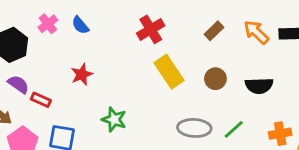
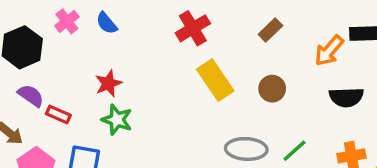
orange arrow: (256, 32) -> (329, 51), moved, turned -92
black semicircle: (259, 86) -> (346, 97), moved
green star: (114, 120) -> (117, 120), moved

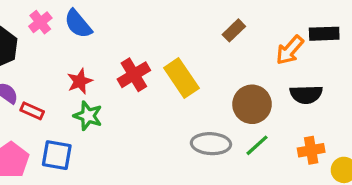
blue semicircle: (107, 23) -> (78, 24), size x1.4
red cross: (193, 28) -> (134, 75), moved
brown circle: (272, 89) -> (252, 104), moved, size x1.5

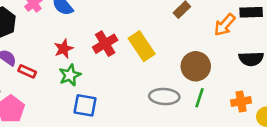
black semicircle: (306, 94) -> (251, 59), moved
green star: (88, 116) -> (70, 75), turned 30
green line: (257, 145) -> (200, 98), turned -30
blue square: (57, 155) -> (85, 105), moved

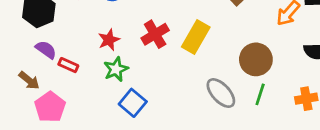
yellow rectangle: (142, 46) -> (196, 37), turned 64
gray ellipse: (164, 97) -> (221, 93), turned 44
blue square: (85, 105) -> (133, 103), turned 30

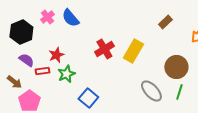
red star: (109, 40) -> (56, 55), moved
red rectangle: (68, 65) -> (42, 71), turned -32
green star: (116, 69) -> (66, 74), moved

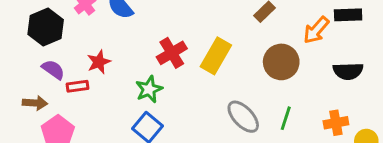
brown circle: (176, 67) -> (281, 62), moved
green star: (66, 74) -> (149, 89), moved
brown arrow: (14, 82) -> (35, 103), turned -35

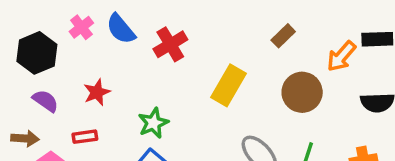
red cross: (172, 53) -> (170, 44), moved
red rectangle: (78, 86) -> (85, 137), moved

